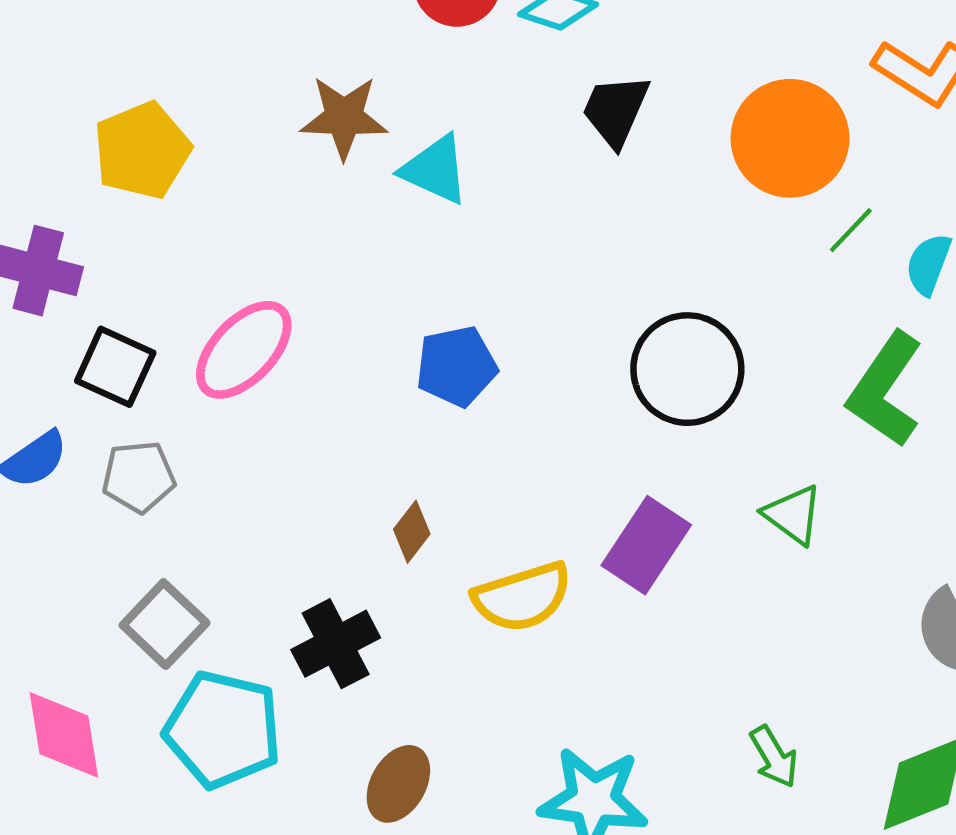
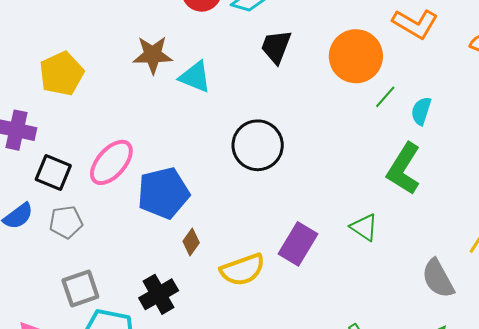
blue pentagon: (456, 366) -> (163, 193), moved, size x1.4
black circle: (687, 369) -> (258, 145), moved
gray square: (165, 624) -> (80, 289), turned 30

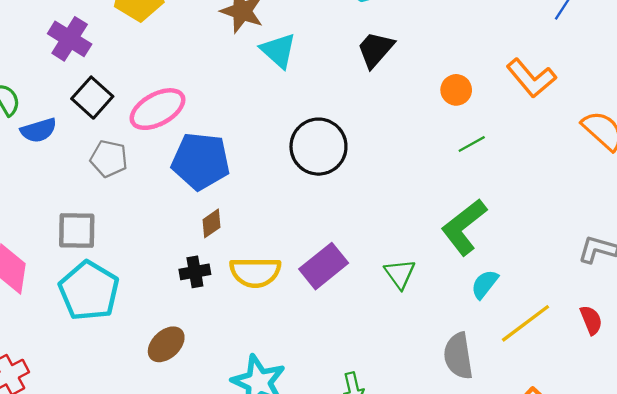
orange circle: (356, 56) -> (456, 90), size x0.5
cyan semicircle: (421, 111) -> (485, 284), moved
gray pentagon: (66, 222) -> (109, 159), moved
black cross: (159, 294) -> (195, 272), moved, size x0.7

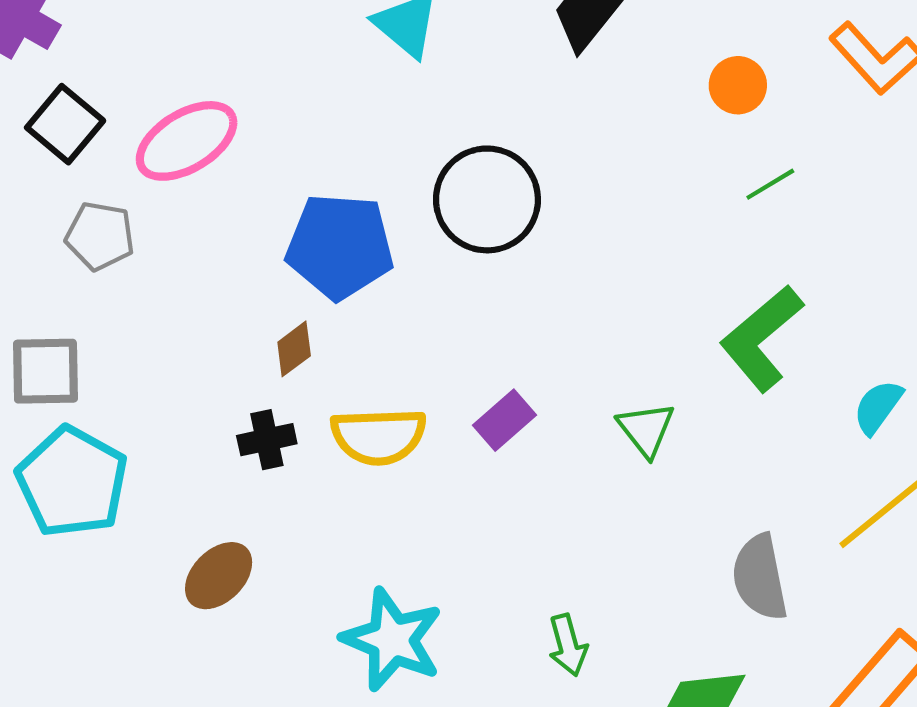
blue pentagon: (201, 161) -> (340, 246), moved
purple rectangle: (324, 266) -> (505, 420), size x0.7
cyan semicircle: (485, 284) -> (878, 407), moved

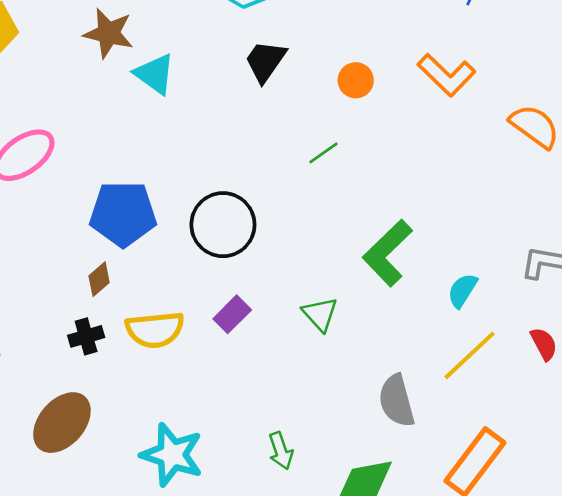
orange circle: (738, 85) -> (356, 80), moved
green line: (770, 184) -> (324, 153), moved
black circle: (487, 199) -> (223, 225), moved
brown ellipse: (219, 576) -> (62, 423), size x1.4

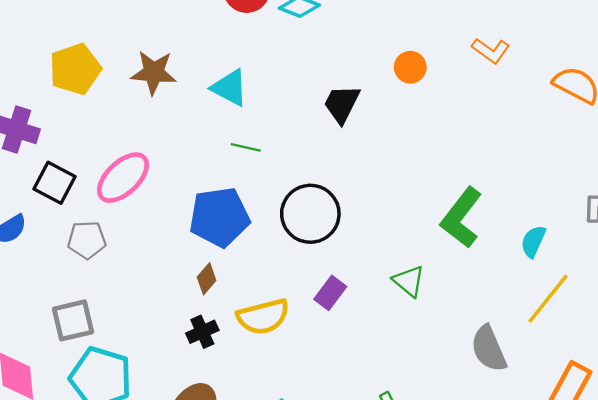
brown star: (109, 33) -> (154, 72), moved
black trapezoid: (265, 61) -> (342, 104), moved
orange L-shape: (446, 75) -> (491, 51), size x0.7
green line: (324, 153) -> (246, 147), moved, turned 56

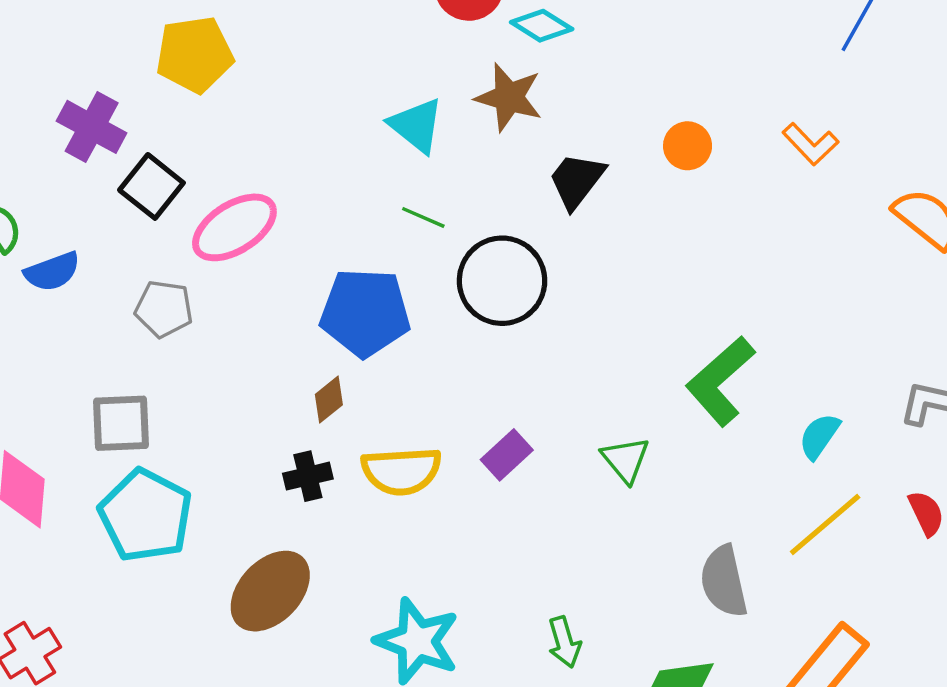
brown star: (154, 72) -> (509, 97), moved
black square: (54, 183) -> (151, 186), moved
black circle: (310, 214) -> (502, 281), moved

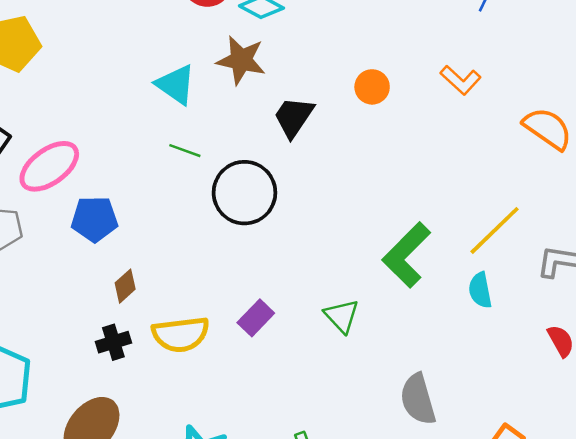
blue pentagon: (365, 312) -> (94, 219), moved, size x0.7
cyan semicircle: (819, 436) -> (480, 290), turned -42
yellow line: (825, 524) -> (495, 230), moved

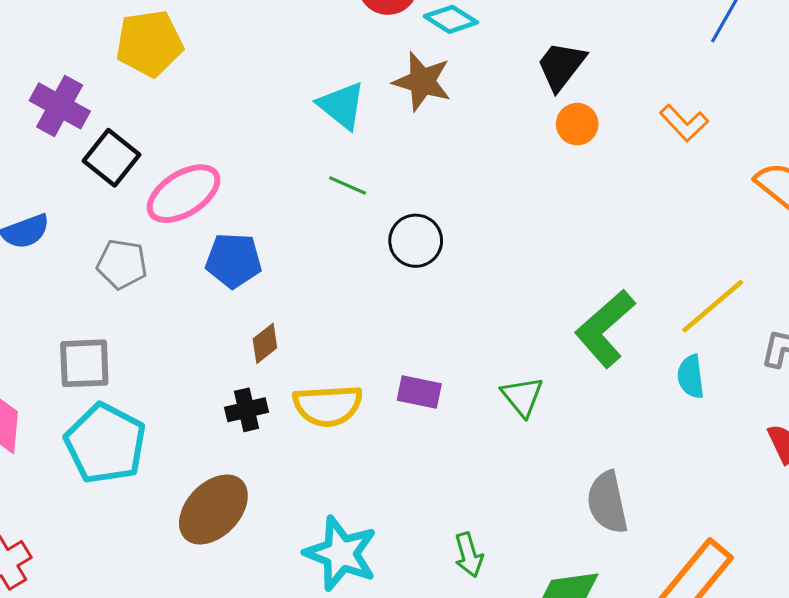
black trapezoid: (294, 117) -> (561, 66), moved
black circle: (244, 193) -> (416, 241), size x0.7
purple rectangle: (256, 318) -> (419, 392), turned 54

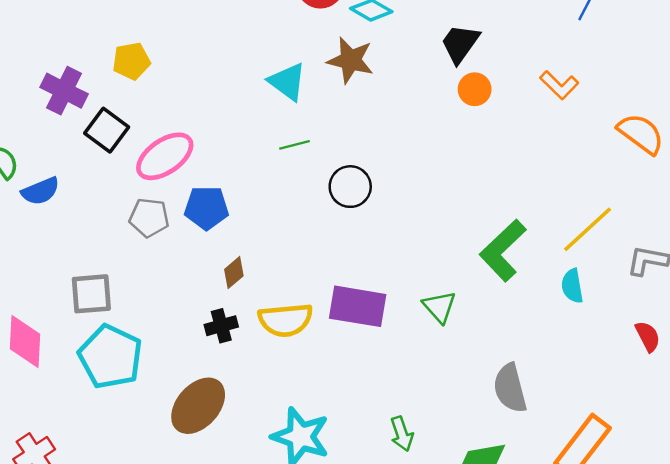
yellow pentagon: (149, 43) -> (131, 61), moved, size x0.7
green line: (347, 185) -> (294, 145), turned -36
gray pentagon: (122, 264) -> (149, 218), moved
purple rectangle: (419, 392) -> (358, 306), size x1.6

